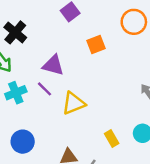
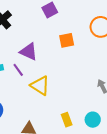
yellow triangle: (73, 103) -> (40, 86), turned 45

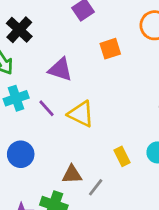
purple line: (18, 70) -> (47, 108), moved

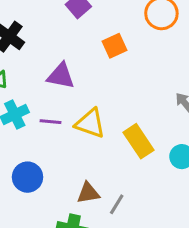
purple line: (47, 108) -> (51, 122), turned -36
yellow rectangle: (122, 156) -> (139, 141), moved, size x1.5

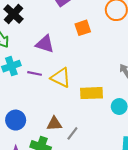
yellow rectangle: (139, 141) -> (92, 93), turned -65
blue circle: (28, 177) -> (16, 120), moved

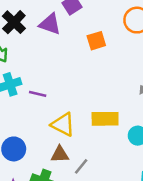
purple triangle: (45, 44) -> (50, 24), moved
yellow triangle: (61, 78) -> (63, 124), moved

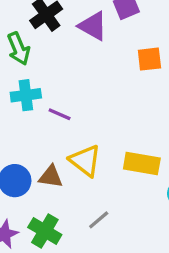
brown triangle: (60, 154) -> (51, 177), moved

